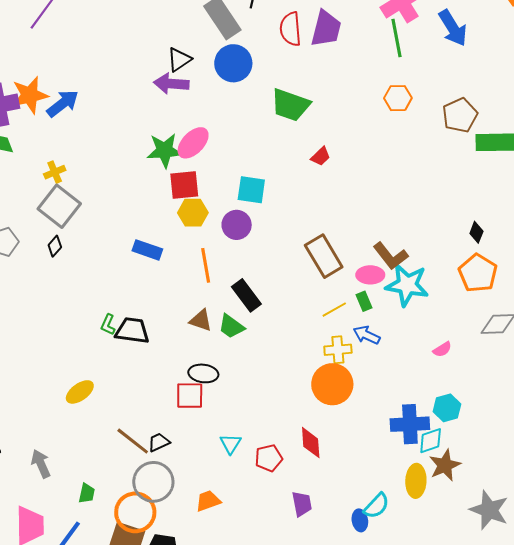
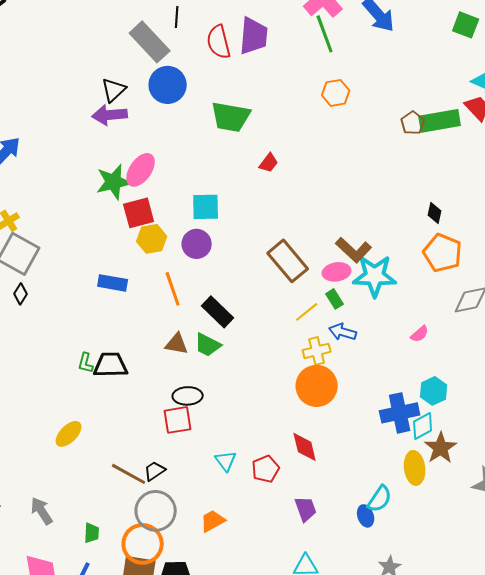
brown pentagon: (460, 115) -> (413, 123), moved, size x0.7

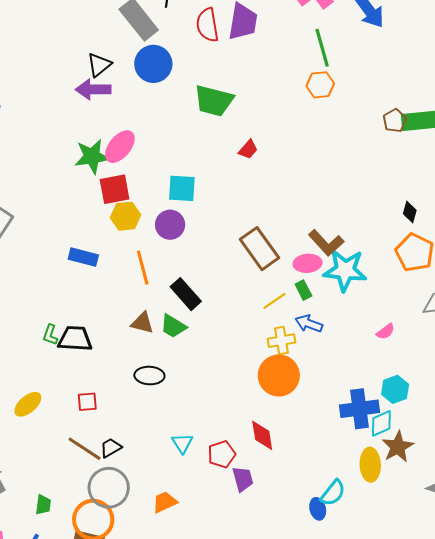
green line: (325, 34) -> (322, 48), moved
red square: (178, 420) -> (87, 402), moved, size x0.7
purple trapezoid: (306, 509) -> (243, 479), moved

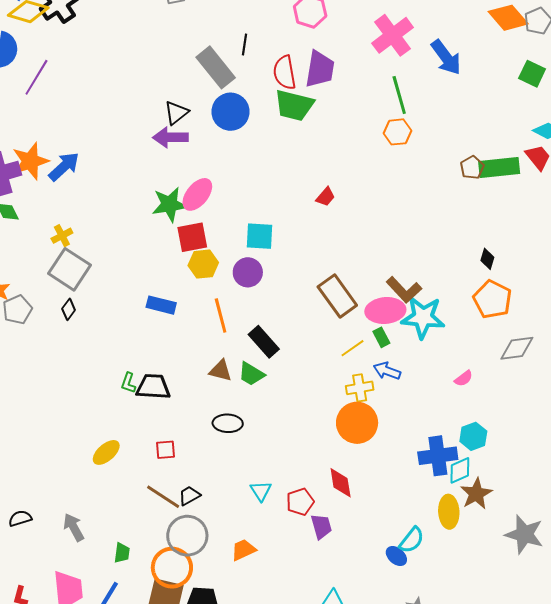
green trapezoid: (214, 101) -> (294, 105), moved
pink ellipse: (307, 263) -> (385, 311), size x1.4
blue ellipse: (318, 509) -> (396, 556), turned -35

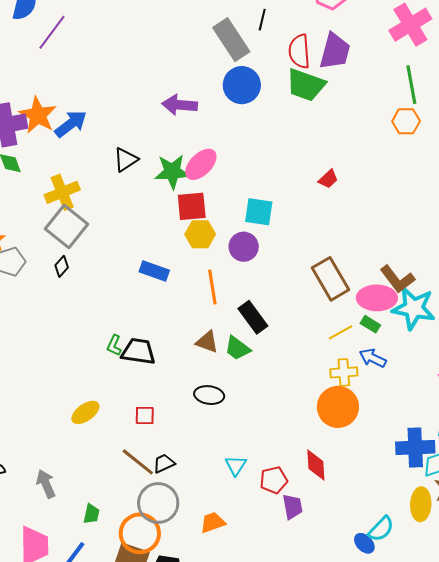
black triangle: (176, 113) -> (126, 160), moved
orange star: (30, 161) -> (38, 115), turned -30
yellow cross: (62, 236) -> (62, 192), size x1.6
green rectangle: (381, 337) -> (370, 324), turned -36

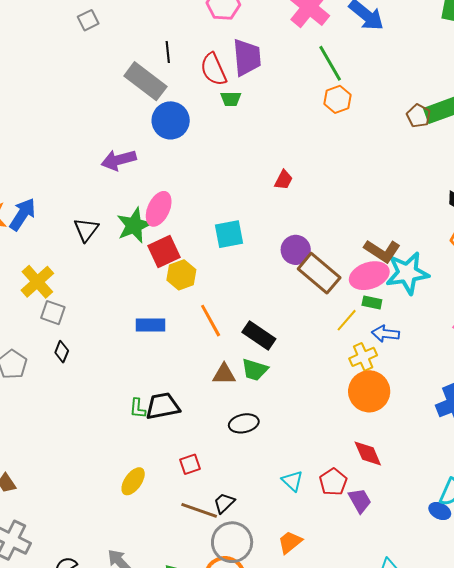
green trapezoid: (306, 85) -> (231, 99), size x0.5
gray square: (66, 227) -> (53, 313), size x0.6
purple circle: (244, 247) -> (296, 250), moved

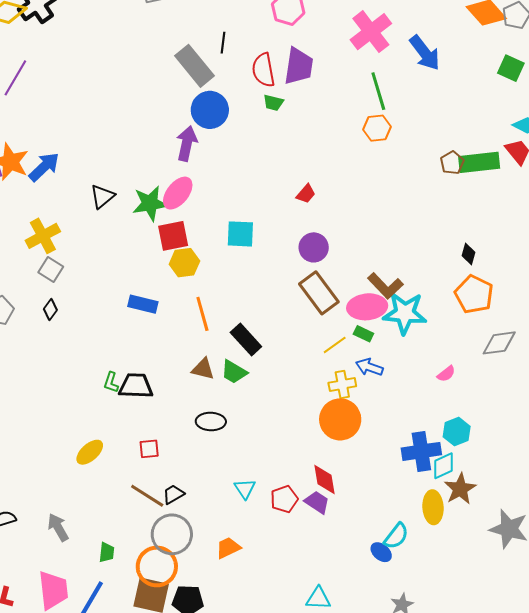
purple arrow: (119, 160) -> (187, 144), moved, turned 104
purple circle: (296, 250) -> (314, 247), moved
purple trapezoid: (360, 501) -> (317, 502), moved, turned -40

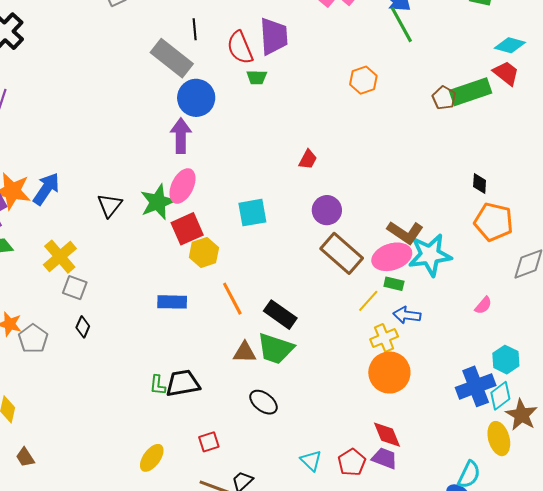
green line: (378, 91) -> (401, 25), moved
green trapezoid: (234, 372) -> (275, 349), size x1.4
black ellipse: (211, 422) -> (264, 402), turned 48

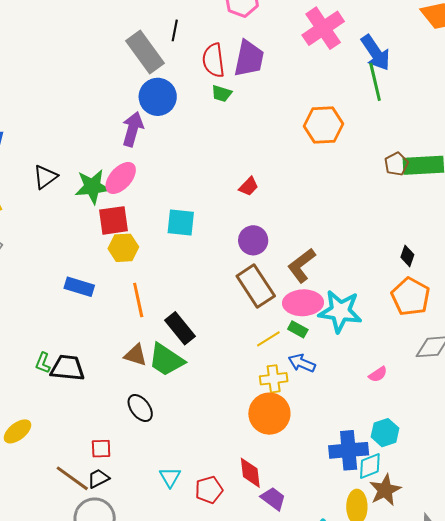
orange hexagon: (363, 80) -> (324, 125), size x1.4
brown L-shape: (405, 232) -> (301, 265), moved, turned 93
red square: (209, 442) -> (101, 449), moved
purple trapezoid: (385, 458) -> (273, 499), moved

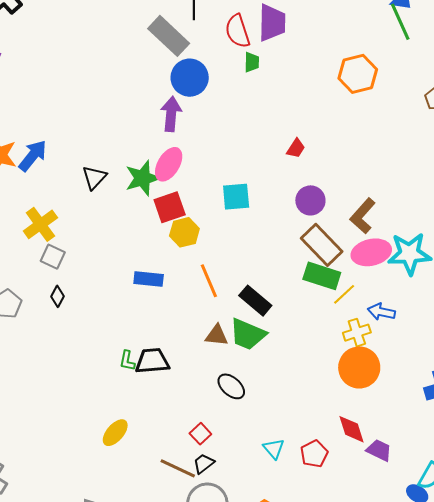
green trapezoid: (222, 93) -> (252, 62), turned -95
green rectangle: (298, 329) -> (322, 276), moved, size x1.8
red square: (101, 449) -> (200, 434), turned -30

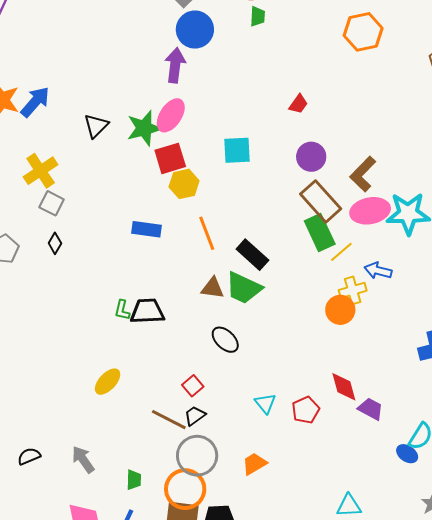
green rectangle: (322, 276) -> (320, 232), turned 45
orange circle: (359, 367) -> (340, 310), moved, size x0.7

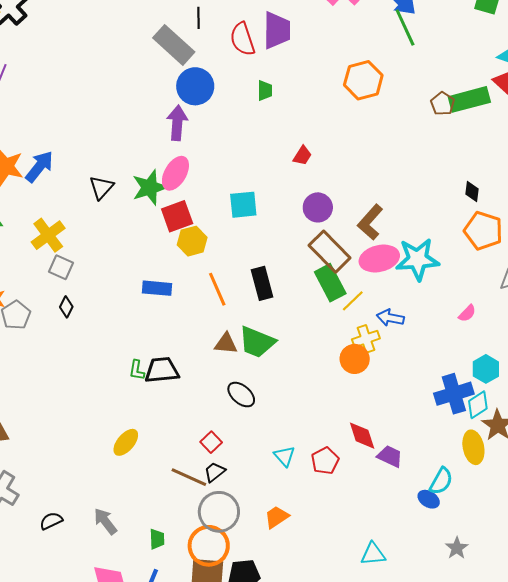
green trapezoid: (258, 16) -> (265, 90), moved
black rectangle: (252, 255) -> (262, 283), moved, turned 36

